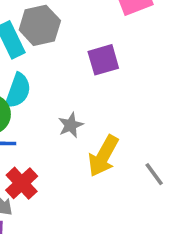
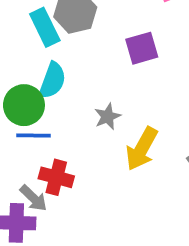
red cross: (22, 183) -> (56, 177), turned -32

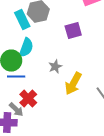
red cross: (56, 177) -> (28, 98), turned 30

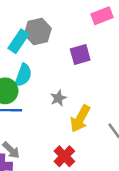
cyan rectangle: (22, 20) -> (18, 41), turned 60
red cross: (28, 98) -> (64, 156), moved

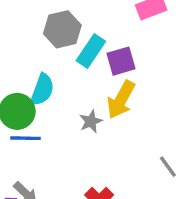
cyan rectangle: (18, 41) -> (91, 51), moved
yellow arrow: (80, 119) -> (121, 100), moved

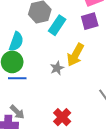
purple square: (121, 61) -> (90, 21), moved
cyan semicircle: (42, 90) -> (16, 42), moved

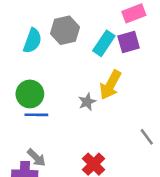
cyan rectangle: (57, 25) -> (104, 43), moved
cyan semicircle: (16, 42) -> (32, 41), moved

